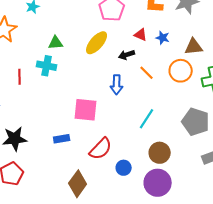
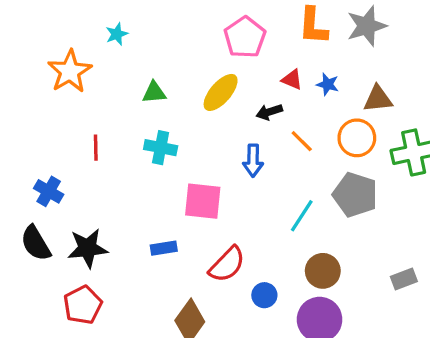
cyan cross: (47, 66) -> (161, 148), moved
gray pentagon: (196, 122) -> (355, 195), moved

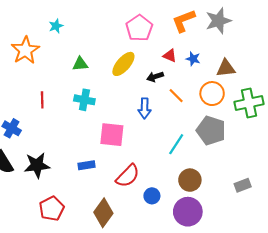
orange L-shape: (313, 26) -> (184, 21), turned 65
red pentagon: (83, 305) -> (52, 209), moved

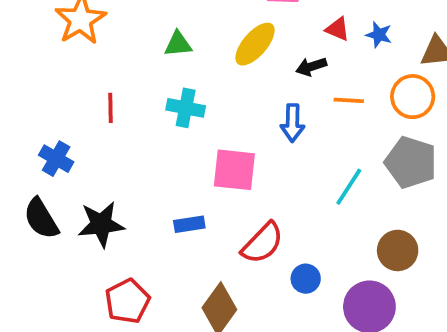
orange line: (176, 96) -> (349, 100), turned -42
brown circle: (190, 180) -> (398, 250), moved

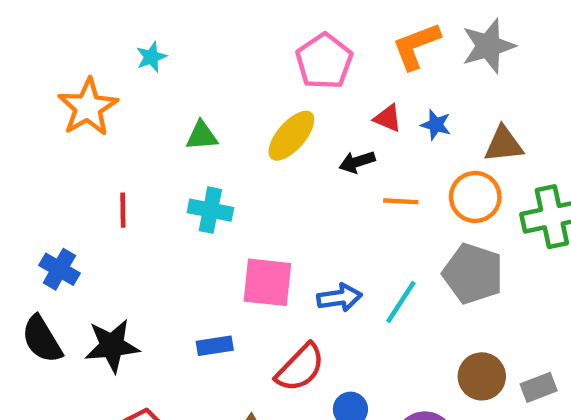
blue arrow: (293, 123) -> (340, 298), moved, turned -99
brown circle: (398, 250) -> (482, 376), moved

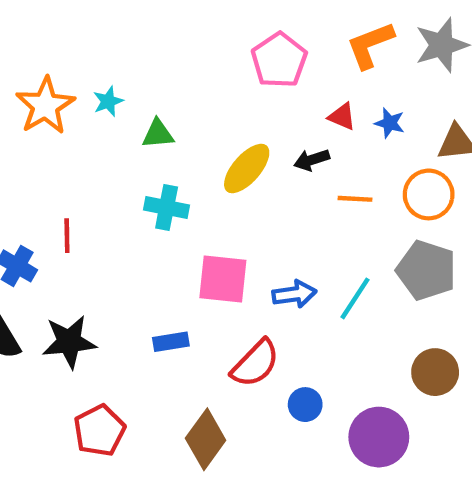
cyan star: (151, 57) -> (108, 101), moved
yellow ellipse: (291, 136) -> (247, 168), moved
red line: (123, 210) -> (67, 236), moved

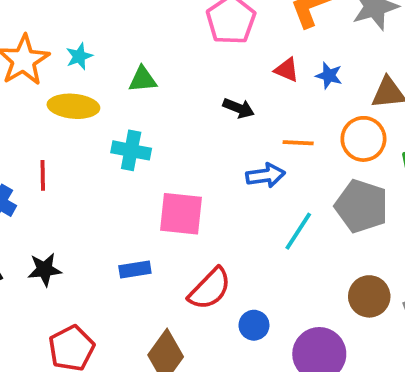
green triangle: (158, 134) -> (143, 79), moved
black arrow: (312, 160) -> (239, 108), moved, turned -140
yellow ellipse: (247, 168) -> (73, 106), moved, turned 54
blue arrow: (294, 294) -> (266, 175), moved
black star: (69, 342) -> (45, 270), size x0.7

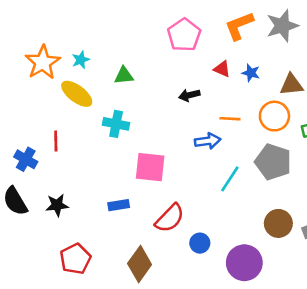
yellow ellipse: (73, 106) -> (77, 94), turned 32
black arrow: (239, 108) -> (189, 95), turned 144

